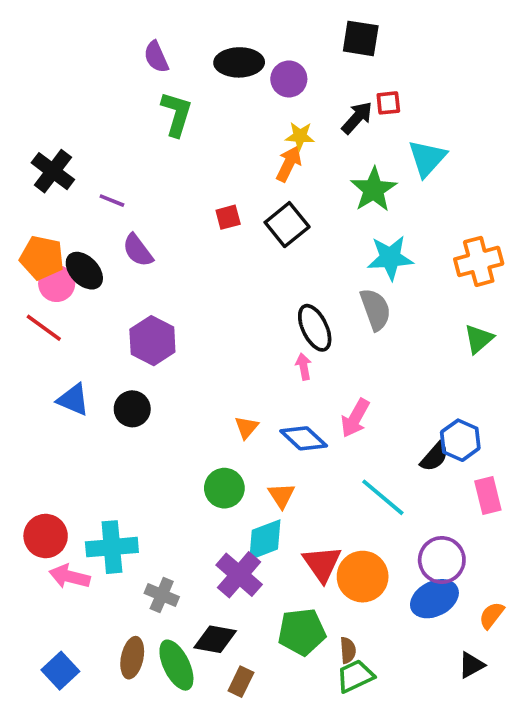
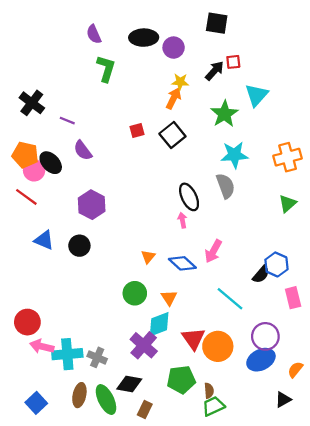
cyan cross: (112, 547) -> (67, 354), moved

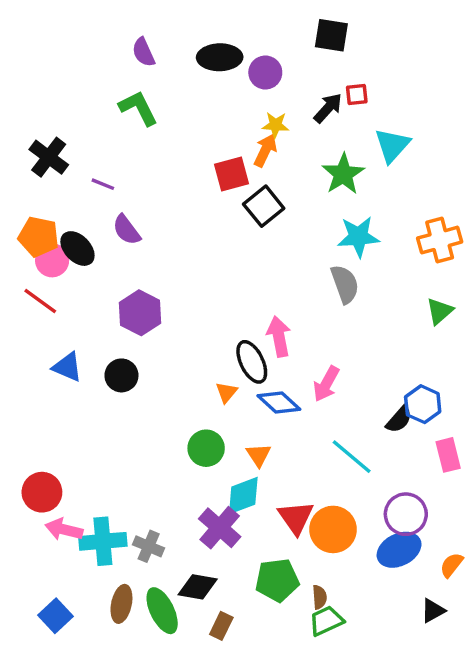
green L-shape: (106, 69) -> (138, 108), moved, turned -44
red square: (137, 131) -> (231, 174), moved, size x1.5
black ellipse: (189, 197) -> (252, 362), moved
pink arrow: (182, 220) -> (279, 336), size x1.6

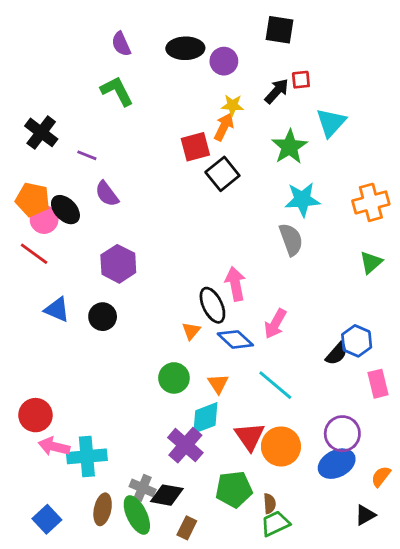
cyan line: (352, 457) -> (275, 385), moved
gray cross: (149, 546) -> (143, 488), moved

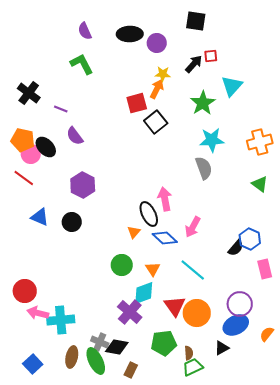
green triangle: (371, 262) -> (260, 184), turned -42
black triangle: (365, 515) -> (222, 348), moved

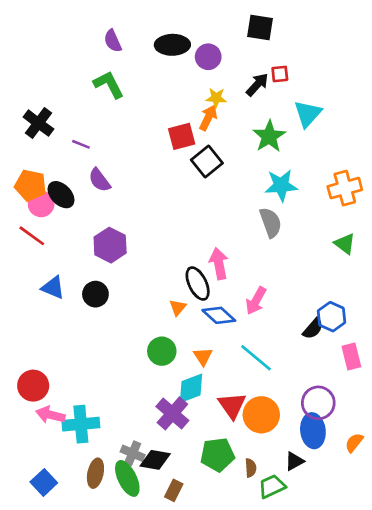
blue ellipse: (236, 325) -> (313, 431), turned -70
green trapezoid: (193, 367) -> (272, 486), moved

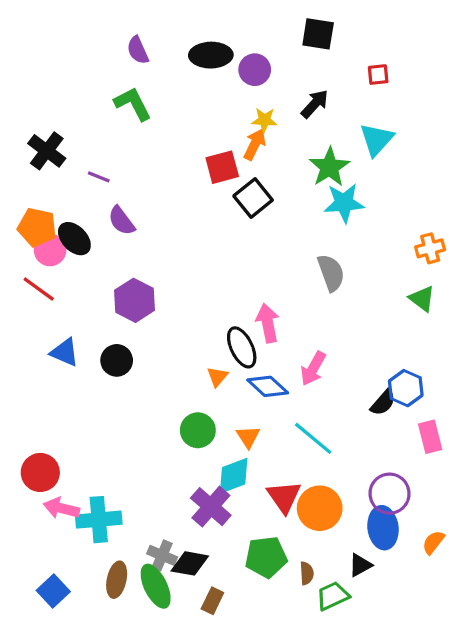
red square: (280, 74) -> (378, 75), moved
cyan star: (281, 185) -> (344, 203), moved
orange cross: (345, 188) -> (430, 248), moved, size x0.7

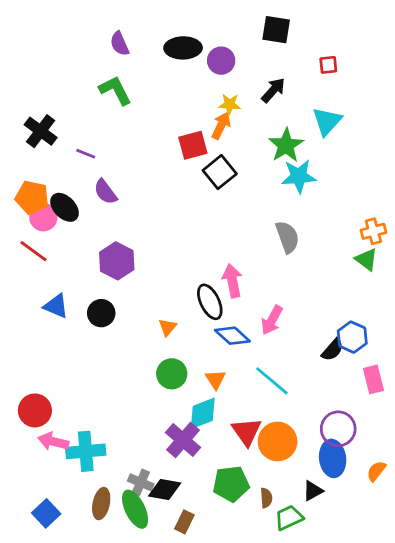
orange cross: (430, 248) -> (373, 231), moved
orange triangle: (217, 377) -> (168, 327), moved

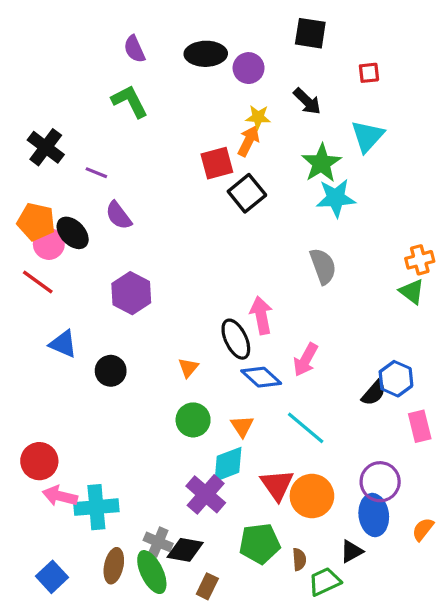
black arrow: (273, 90) -> (307, 101), turned 92
black circle: (101, 313) -> (111, 371), moved

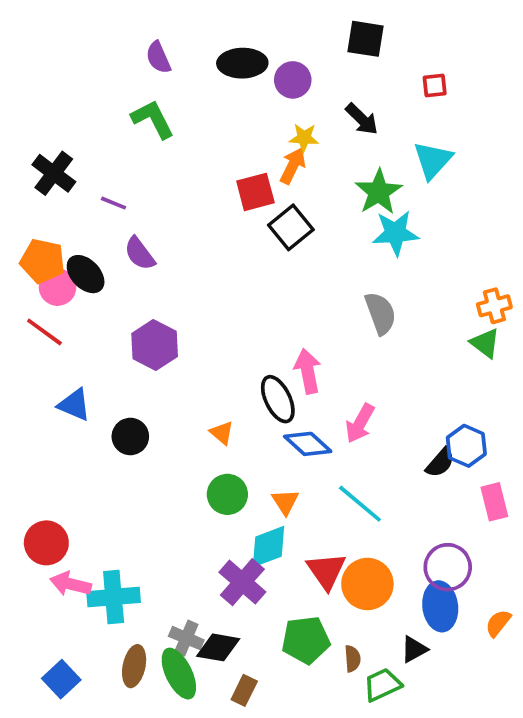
orange triangle: (188, 368) -> (222, 433), turned -30

